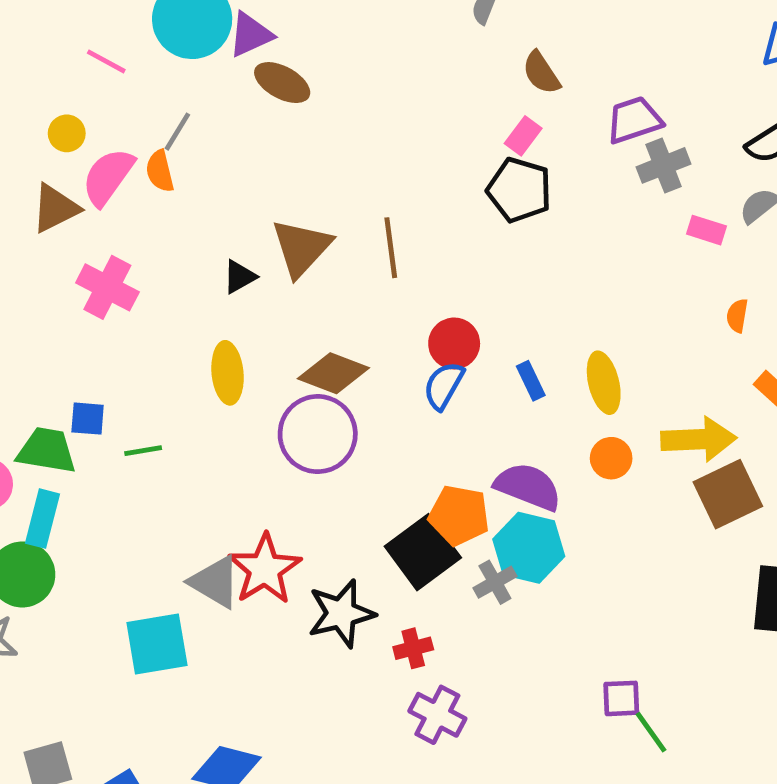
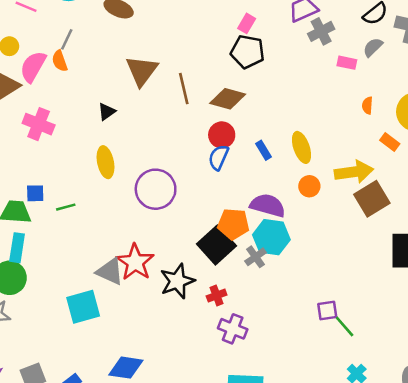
brown triangle: (301, 248) -> (142, 71), moved
brown diamond: (333, 373) -> (228, 99), moved

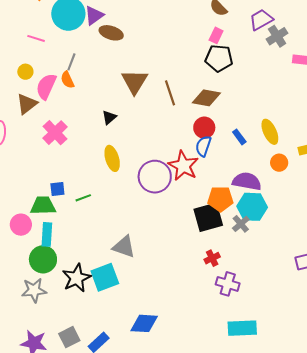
pink cross: (39, 124) -> (55, 133), turned 30
black square: (216, 245) -> (208, 217), turned 32
red star: (135, 262) -> (183, 166), moved
black star: (177, 281) -> (77, 278), moved

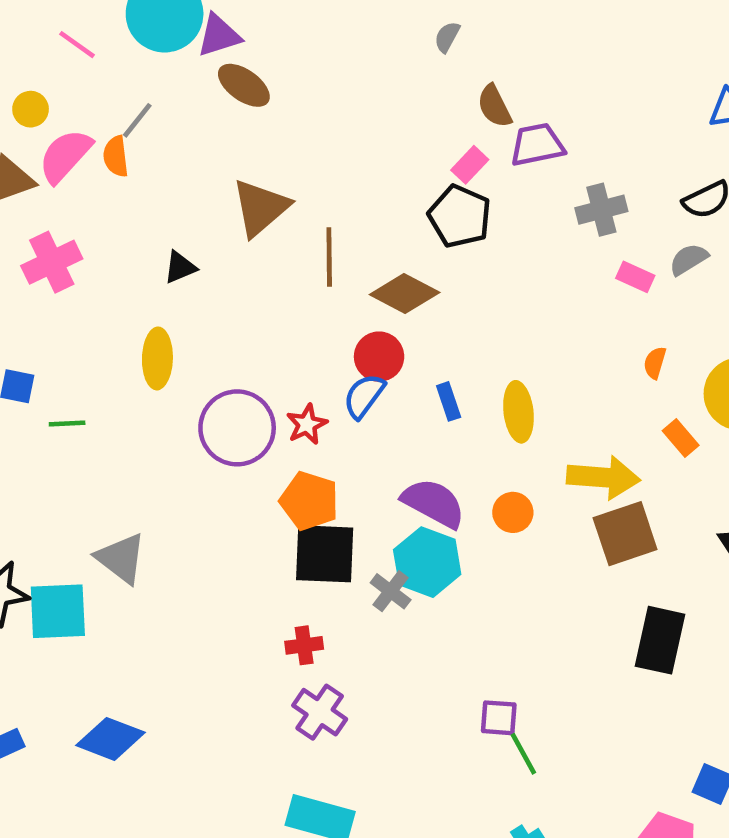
purple trapezoid: (261, 20) -> (537, 145), moved
orange circle: (279, 163) -> (513, 512), moved
red star: (183, 166) -> (307, 424), size x0.6
orange pentagon: (220, 199) -> (309, 501), moved
gray cross: (241, 224) -> (391, 591), turned -30

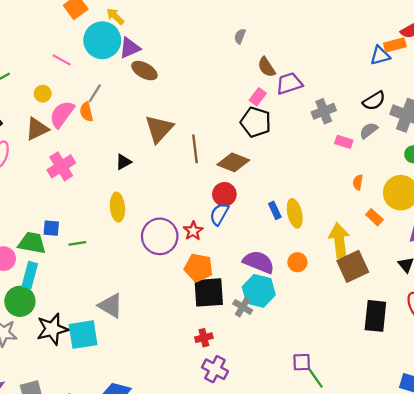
blue rectangle: (449, 401) -> (275, 210), moved
yellow arrow: (603, 477) -> (339, 240), turned -96

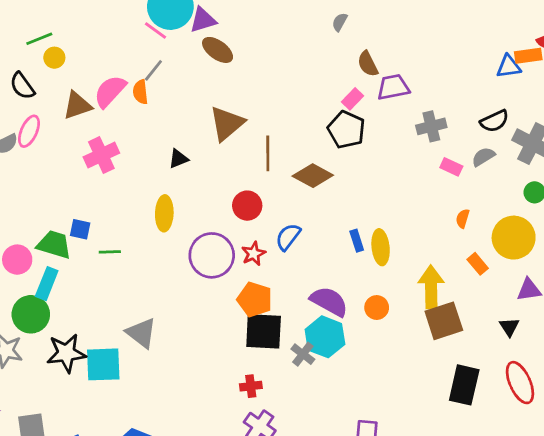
pink line: (62, 60) -> (156, 31), moved
yellow circle: (43, 94) -> (54, 58), moved
red circle: (224, 194) -> (247, 206), moved

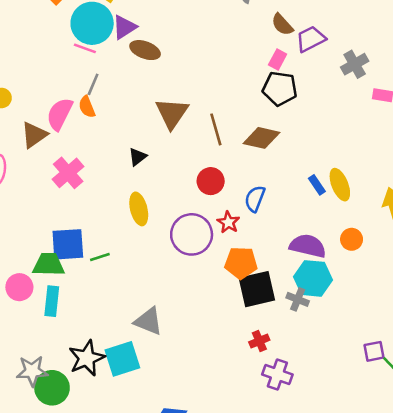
blue square: (80, 229) -> (68, 244), size x1.8
green circle: (31, 314) -> (52, 388), moved

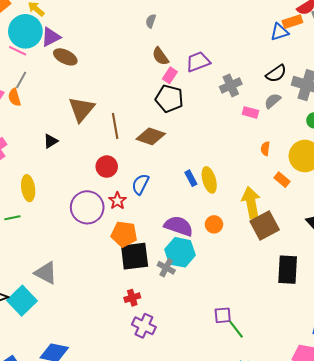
brown semicircle: (282, 25) -> (160, 56), moved
yellow ellipse: (139, 209) -> (28, 188), moved
cyan square: (122, 359) -> (22, 301), turned -32

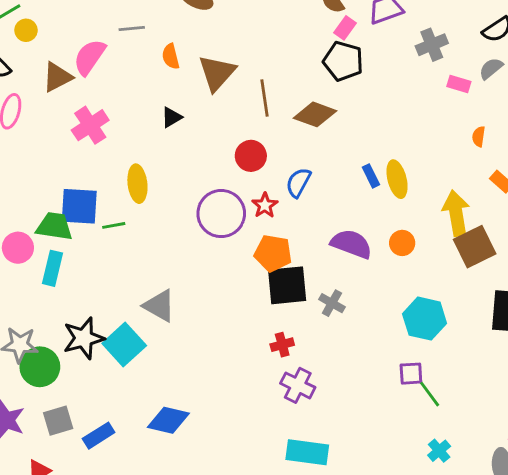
gray line: (21, 80) -> (132, 28), turned 54
orange semicircle: (14, 97) -> (171, 56), moved
cyan hexagon: (180, 252) -> (425, 319), moved

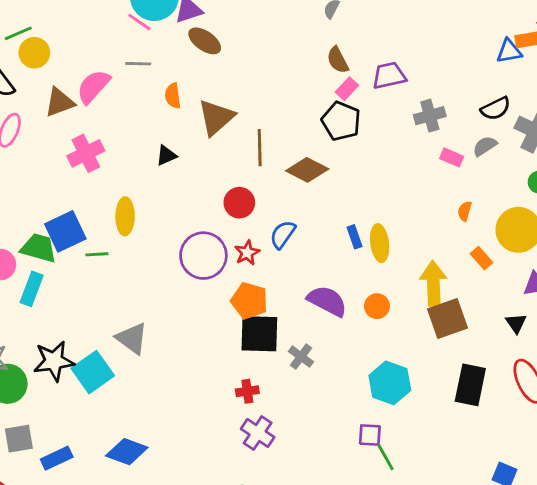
yellow circle: (26, 30) -> (34, 53), size x1.4
blue square: (79, 206) -> (65, 231), turned -36

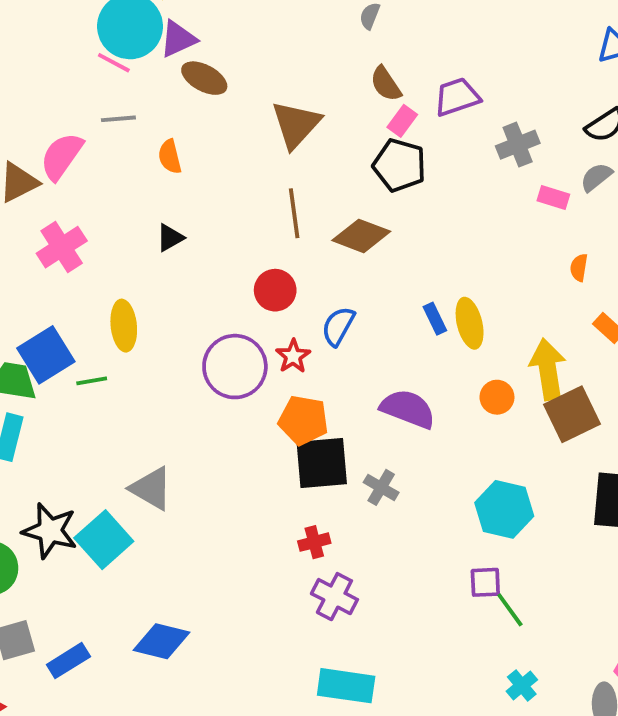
brown triangle: (216, 117) -> (296, 124), moved
orange circle: (377, 306) -> (497, 397), moved
black star: (54, 361) -> (50, 531), turned 30

